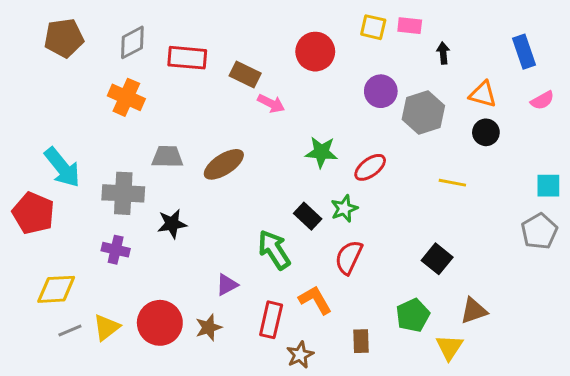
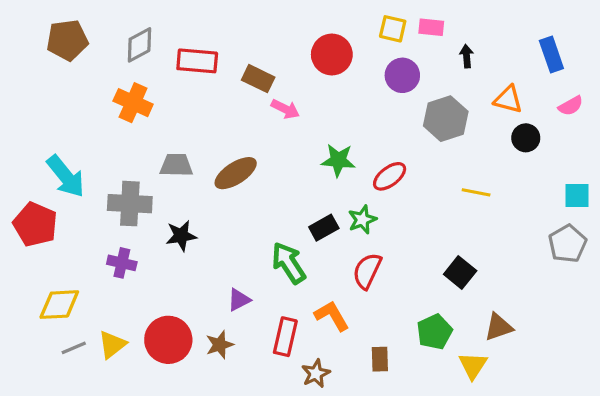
purple circle: (381, 91) -> (402, 75), moved
black circle: (486, 132) -> (526, 138), moved
black rectangle: (308, 216) -> (324, 228), turned -72

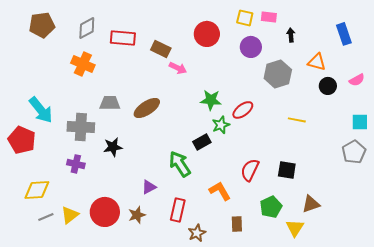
pink semicircle: (571, 106) -> (357, 80), moved
green star: (362, 220) -> (221, 125), moved
red semicircle: (367, 271) -> (250, 170), moved
black square: (460, 273) -> (287, 170), turned -30
orange L-shape: (332, 316) -> (220, 191), moved

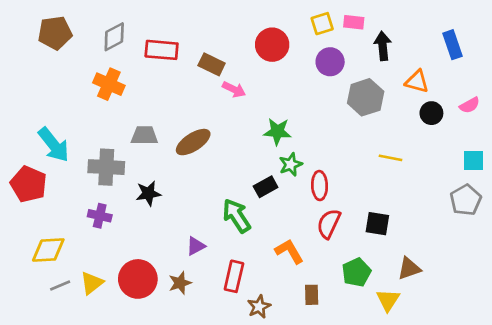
yellow square: (245, 18) -> (322, 24), turned -30
black arrow: (291, 35) -> (383, 46), size x1.5
red ellipse: (243, 110) -> (320, 186), moved, turned -55

